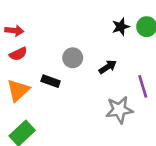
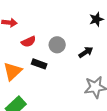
red semicircle: (18, 54) -> (28, 42), moved

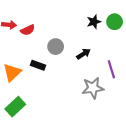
red semicircle: (28, 42) -> (28, 30), moved

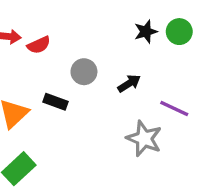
purple line: (111, 69) -> (174, 108), turned -48
gray star: (93, 88) -> (144, 139), turned 30

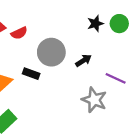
gray circle: (84, 72) -> (51, 52), size x1.5

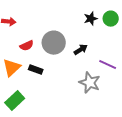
red semicircle: (19, 33) -> (27, 46), moved
black rectangle: (31, 74) -> (36, 70), moved

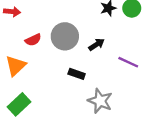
black rectangle: (36, 70) -> (77, 74), moved
gray star: (90, 83) -> (100, 101), moved

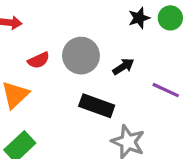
black rectangle: (77, 74) -> (97, 106), size x1.5

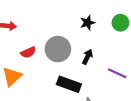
black star: (139, 18) -> (88, 23), moved
black arrow: (123, 67) -> (88, 57), turned -32

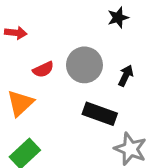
black star: (88, 23) -> (118, 18), moved

